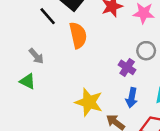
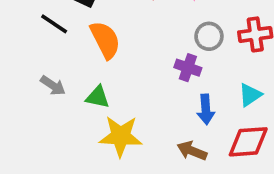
green triangle: (28, 81) -> (98, 97), moved
yellow star: (89, 102) -> (121, 136), moved

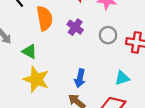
purple cross: (188, 68) -> (75, 27), moved
blue arrow: (206, 109) -> (80, 78), moved

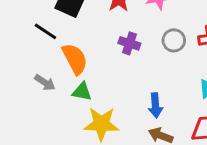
orange semicircle: (45, 18) -> (75, 59), moved

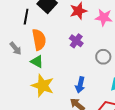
black line: (45, 31) -> (26, 17), turned 49
gray circle: (174, 40) -> (103, 57), moved

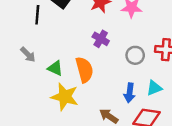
orange semicircle: (39, 40) -> (84, 70), moved
blue arrow: (80, 85) -> (130, 93), moved

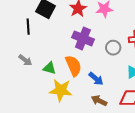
purple cross: (101, 39) -> (83, 38), size x1.5
blue arrow: (130, 93) -> (96, 79), moved, turned -49

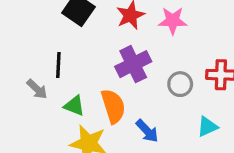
black line: (28, 27) -> (58, 65), moved
purple cross: (83, 38) -> (133, 64), turned 35

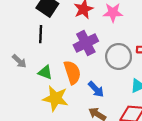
black line: (58, 65) -> (41, 34), moved
gray circle: (180, 84) -> (119, 56), size x1.5

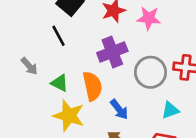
black line: (41, 34) -> (59, 36), turned -36

